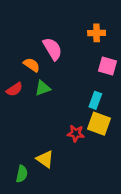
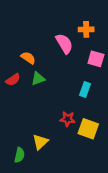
pink semicircle: (52, 49) -> (64, 44), moved
yellow square: (99, 124) -> (88, 129), moved
yellow triangle: (45, 159) -> (40, 142), turned 42

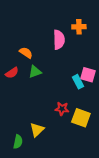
pink semicircle: (64, 44) -> (59, 40), turned 30
pink square: (96, 59) -> (88, 75), moved
cyan rectangle: (85, 89) -> (78, 82), turned -48

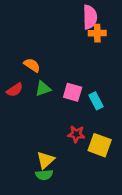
pink semicircle: (59, 40) -> (90, 17), moved
pink square: (88, 75) -> (73, 92), moved
green semicircle: (18, 142) -> (44, 175), moved, turned 72

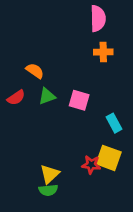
orange cross: (97, 33) -> (103, 52), moved
cyan rectangle: (96, 101) -> (114, 123), moved
red star: (76, 134) -> (91, 165), moved

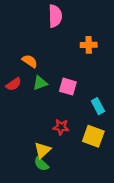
pink semicircle: (98, 18) -> (55, 16), moved
red star: (91, 165) -> (61, 127), moved
green semicircle: (48, 190) -> (41, 164), turned 49

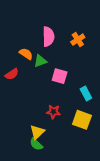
pink semicircle: (55, 16) -> (48, 37), moved
orange cross: (89, 45) -> (78, 40), turned -32
green triangle: (40, 83) -> (40, 61), moved

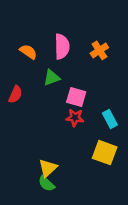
orange semicircle: (26, 54) -> (28, 52), moved
red semicircle: (12, 74) -> (15, 94), turned -32
red star: (53, 112) -> (75, 118), moved

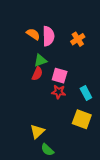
orange semicircle: (28, 52) -> (33, 34), moved
red semicircle: (15, 94) -> (37, 74), moved
green semicircle: (46, 184) -> (47, 150), moved

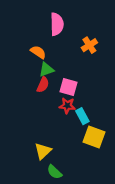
orange semicircle: (33, 34) -> (38, 52), moved
pink semicircle: (48, 36) -> (57, 24), moved
cyan rectangle: (86, 93) -> (82, 116), moved

